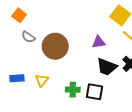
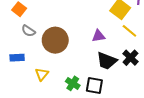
blue rectangle: (17, 78) -> (17, 58), moved
green cross: (73, 90) -> (73, 83), turned 32

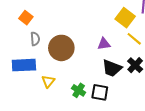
gray semicircle: (28, 31) -> (35, 39), turned -128
blue rectangle: (17, 58) -> (24, 65), size x1.6

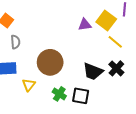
purple triangle: (104, 44) -> (85, 25), moved
brown circle: (61, 48) -> (50, 62), moved

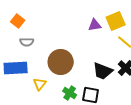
yellow square: (106, 21) -> (116, 21), turned 30
gray semicircle: (15, 42) -> (27, 42), turned 96

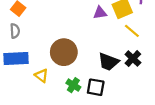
gray semicircle: (27, 42) -> (15, 31), moved, turned -96
yellow triangle: (40, 84) -> (41, 76), turned -32

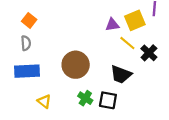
yellow line: (132, 31) -> (127, 43), moved
black cross: (133, 59) -> (149, 53), moved
yellow triangle: (41, 76) -> (44, 101), moved

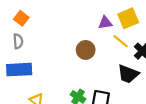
brown circle: (76, 65) -> (86, 50), moved, size x0.7
black trapezoid: (121, 74) -> (128, 74), moved

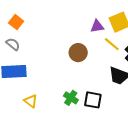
gray semicircle: (18, 41) -> (13, 44), turned -48

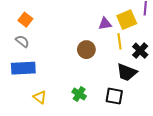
yellow line: (112, 44) -> (119, 41), turned 42
black square: (93, 100) -> (114, 96), moved

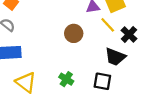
yellow line: (119, 41) -> (108, 25), turned -35
yellow triangle: (40, 97) -> (26, 82), size x1.5

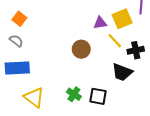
black cross: (129, 34) -> (136, 50), turned 35
black square: (102, 81) -> (98, 96), moved

